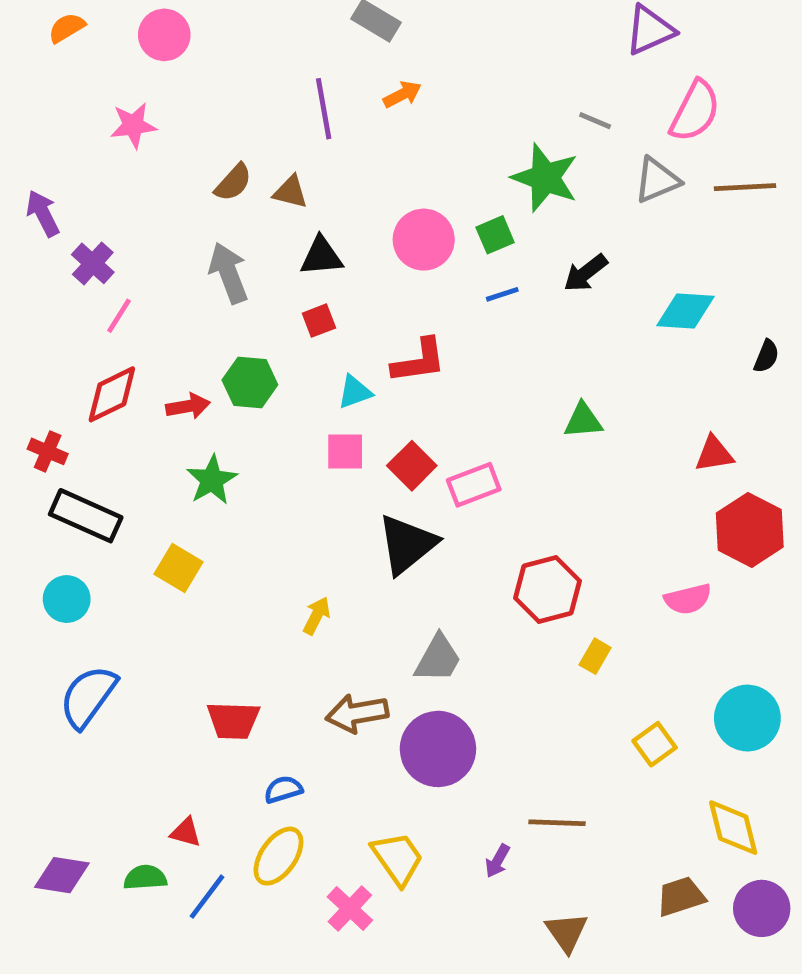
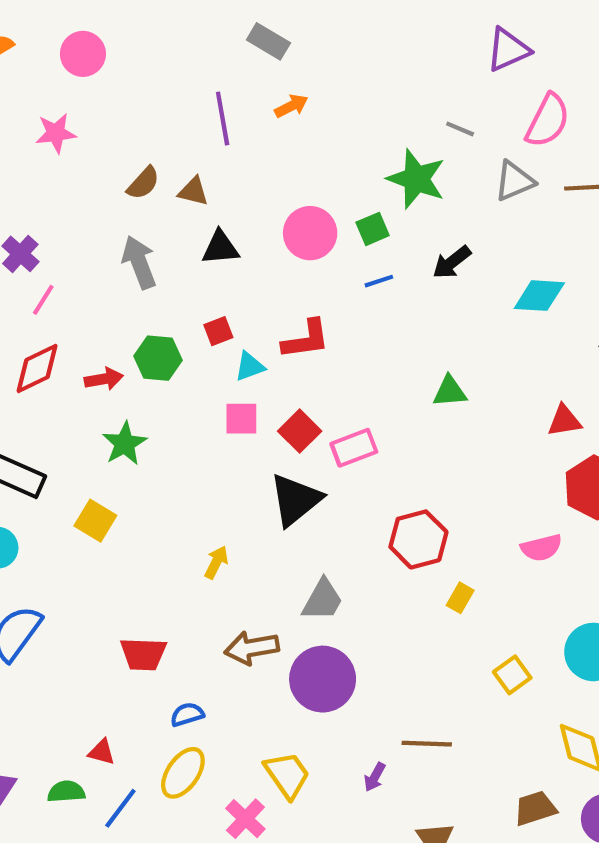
red square: (319, 321) -> (218, 331), moved

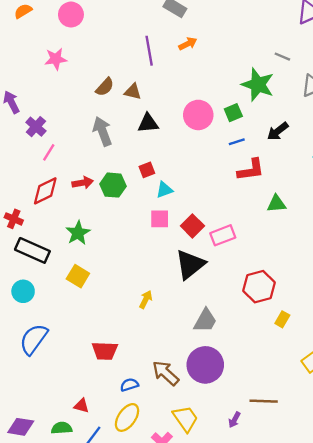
red L-shape: (306, 339) -> (251, 170), moved
red arrow: (104, 379) -> (83, 183), moved
green star: (125, 444) -> (78, 233), moved
brown arrow: (252, 648) -> (166, 373), moved, turned 52

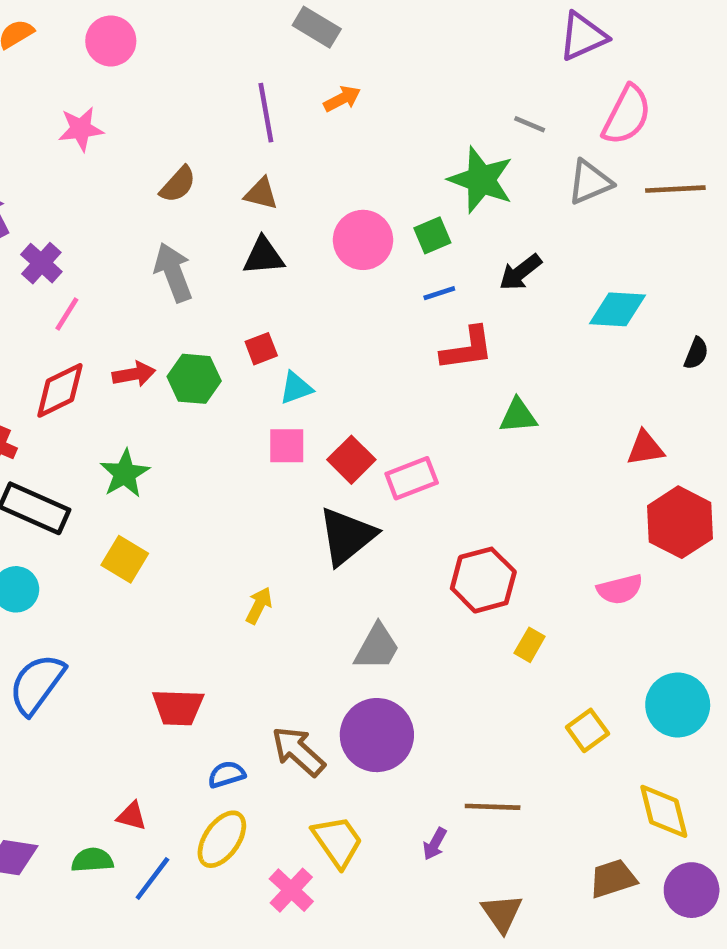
brown triangle: (133, 92) -> (261, 194), moved

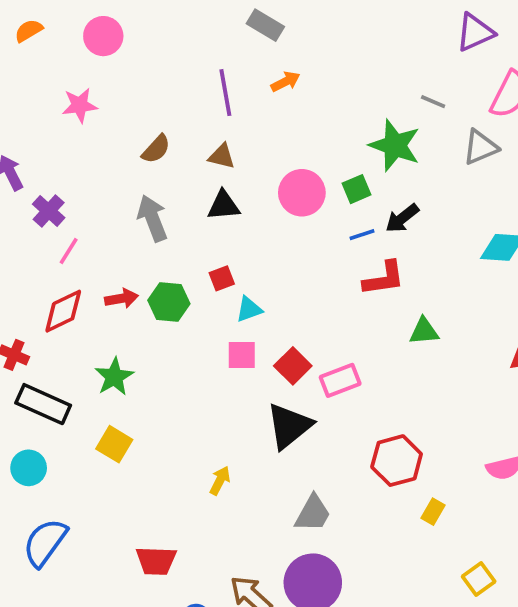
black arrow: (520, 272) -> (402, 218), moved

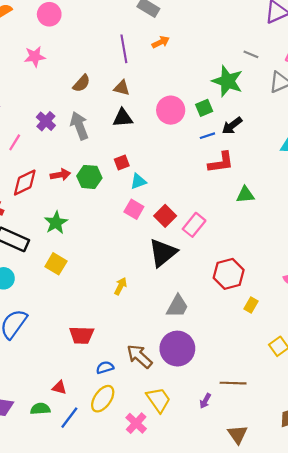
purple cross: (49, 211) -> (46, 121), moved
pink line: (69, 251) -> (15, 142), moved
pink square: (242, 355) -> (134, 209), turned 30
pink rectangle: (340, 380) -> (194, 225), turned -30

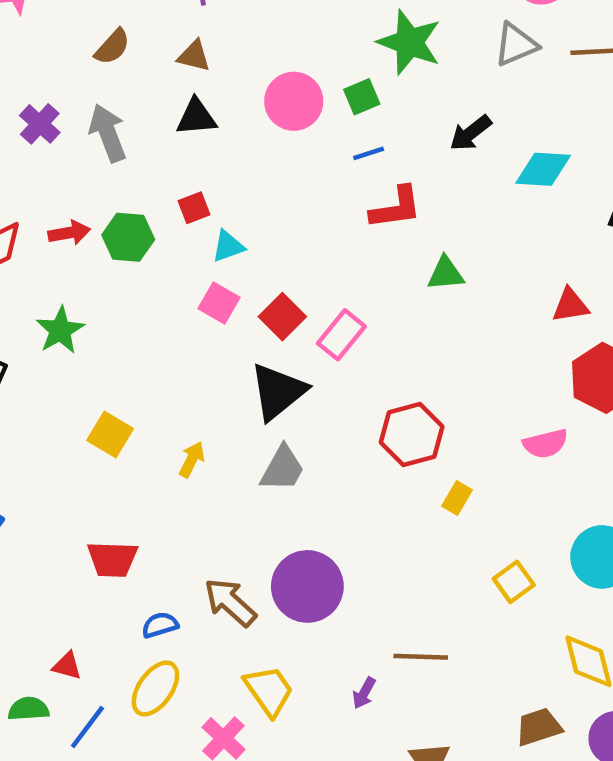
black arrow: (232, 126) -> (471, 133), moved
yellow square: (56, 264) -> (110, 435), moved
gray trapezoid: (177, 306) -> (282, 469), moved

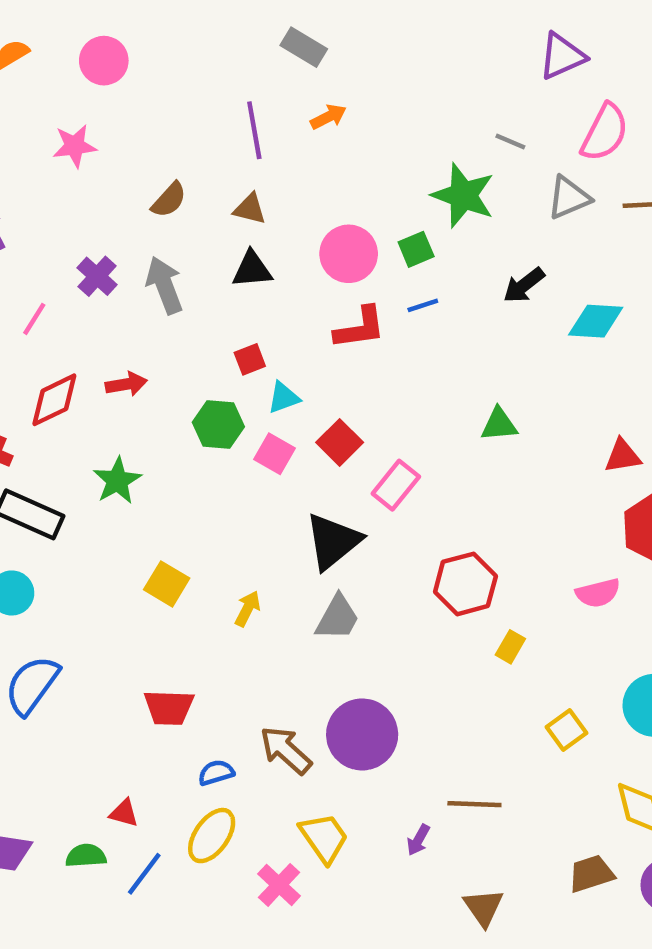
red L-shape: (396, 208) -> (360, 328), moved
green hexagon: (128, 237) -> (218, 425), moved
red square: (282, 317) -> (340, 442), moved

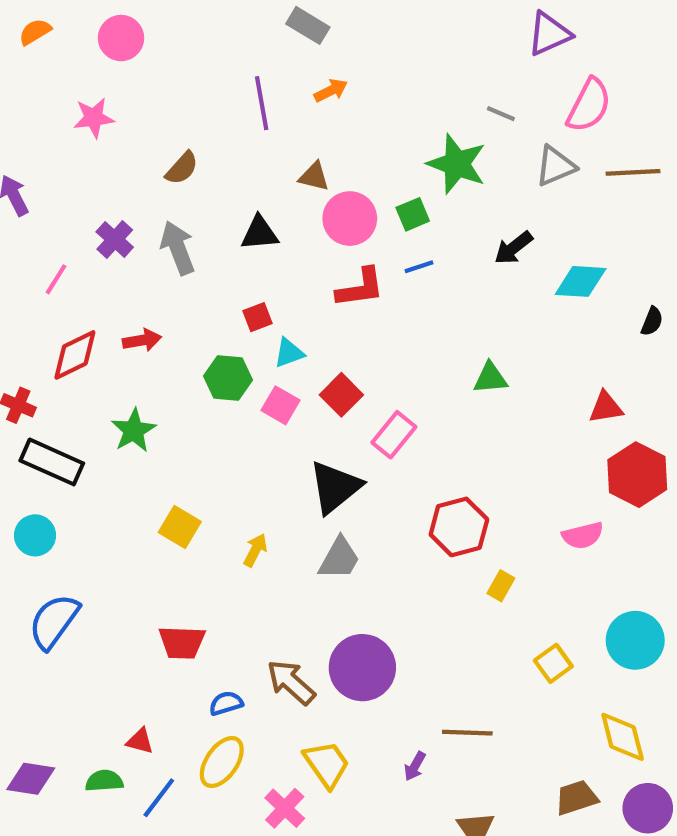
brown triangle: (250, 209) -> (314, 177), moved

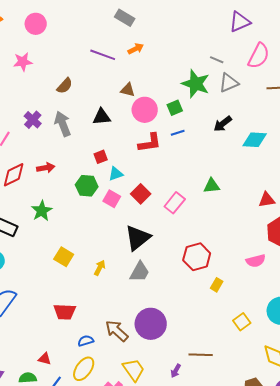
purple line: (262, 103) -> (103, 55), turned -60
gray triangle: (555, 166) -> (229, 83), moved
pink rectangle: (394, 435) -> (175, 203), moved

